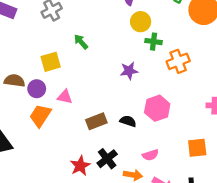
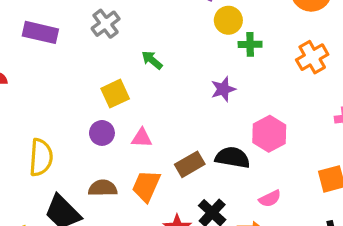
orange cross: (178, 61) -> (312, 57), moved
brown semicircle: (14, 81) -> (103, 188), moved
orange trapezoid: (40, 116) -> (146, 186), moved
black semicircle: (128, 121) -> (232, 158), size x1.5

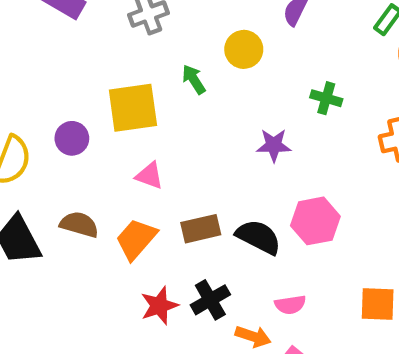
yellow circle: (228, 20) -> (244, 49), moved
yellow square: (115, 94) -> (133, 108), size x1.4
purple circle: (102, 133) -> (72, 138), moved

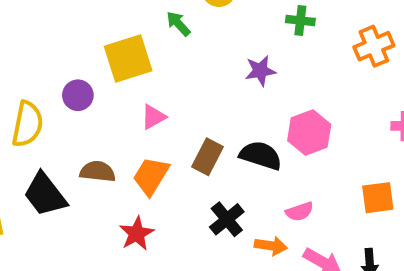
pink triangle: (149, 176) -> (153, 117), turned -40
brown rectangle: (201, 229) -> (207, 157), turned -40
red star: (159, 306) -> (137, 233), moved

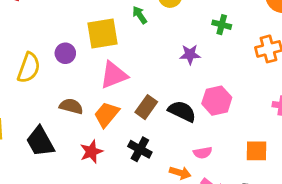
pink triangle: (153, 117) -> (114, 75), size x1.6
black trapezoid: (45, 195) -> (40, 142), moved
black cross: (227, 219) -> (140, 149), moved, turned -30

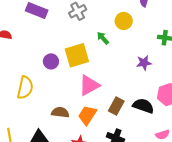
purple circle: (65, 53) -> (51, 61), moved

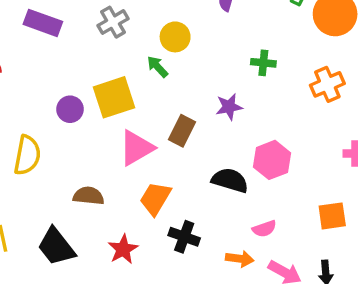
yellow circle: (124, 21) -> (175, 37), moved
brown rectangle: (116, 106) -> (182, 131), moved
orange trapezoid: (87, 115) -> (155, 198), moved

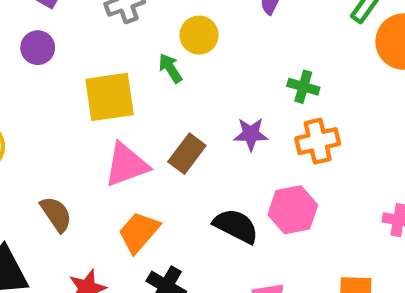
orange cross: (327, 84) -> (318, 141), moved
purple circle: (70, 109) -> (38, 48), moved
brown semicircle: (89, 196) -> (56, 214), turned 40

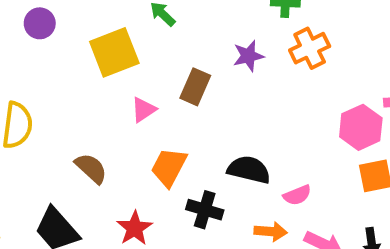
pink triangle: (126, 165) -> (144, 110), size x0.6
pink hexagon: (293, 210) -> (361, 127), moved
black semicircle: (236, 226) -> (249, 170), moved

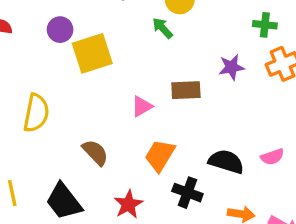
yellow square: (114, 52) -> (92, 53), moved
brown rectangle: (195, 87) -> (186, 90), turned 60
pink semicircle: (297, 195) -> (272, 157), moved

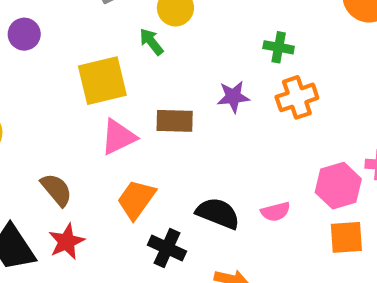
yellow square: (92, 53) -> (102, 81), moved
pink triangle: (142, 106) -> (118, 137), size x1.4
red star: (128, 204) -> (67, 242), moved

